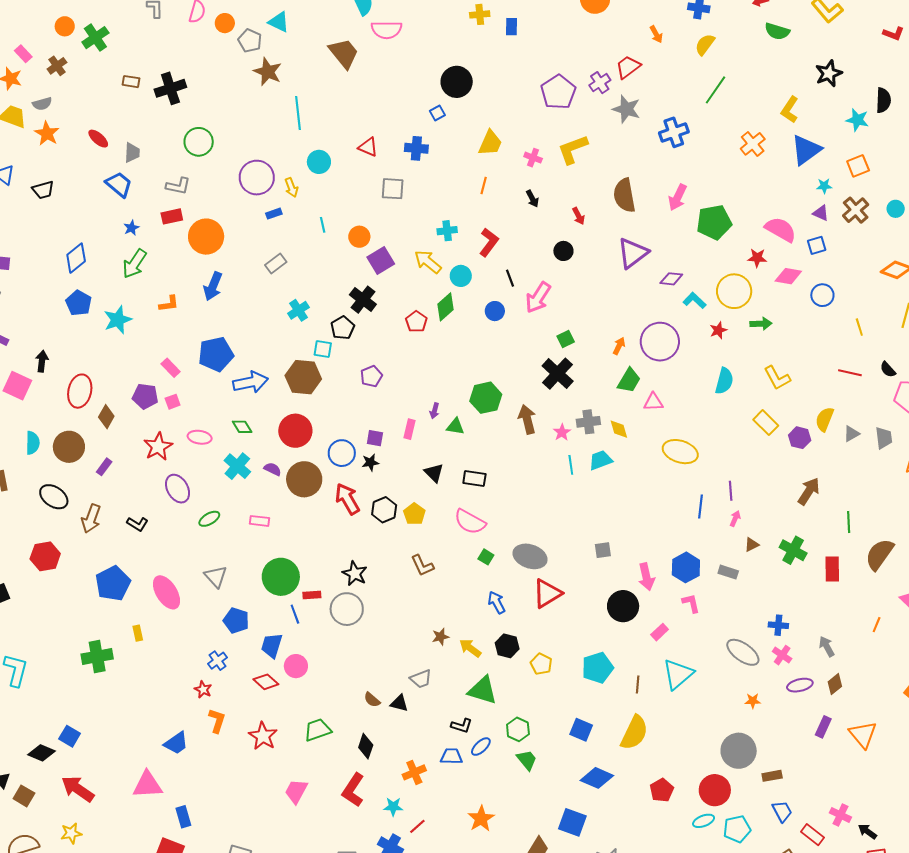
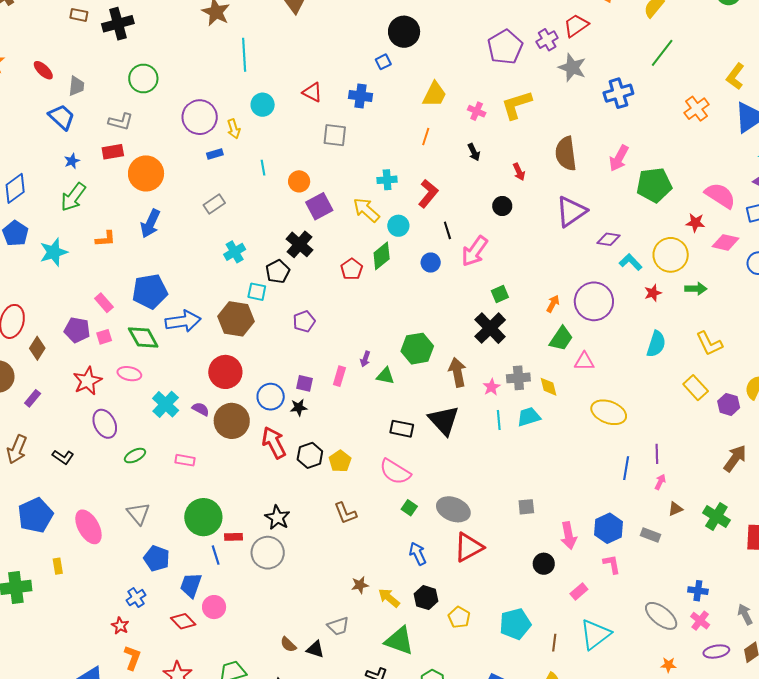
green diamond: (242, 427) -> (143, 338), moved, size x1.5
black triangle: (434, 473) -> (444, 420), moved, size x1.6
black circle: (623, 606) -> (544, 564), size x0.7

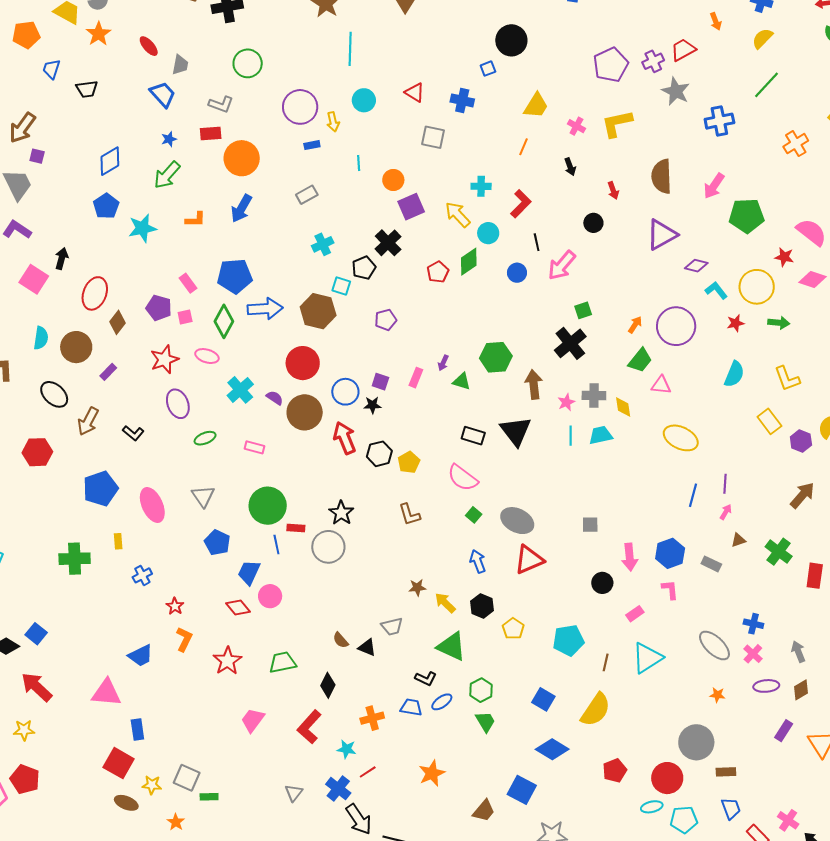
green diamond: (143, 338) -> (224, 321), turned 52
blue cross: (136, 598) -> (142, 575), moved

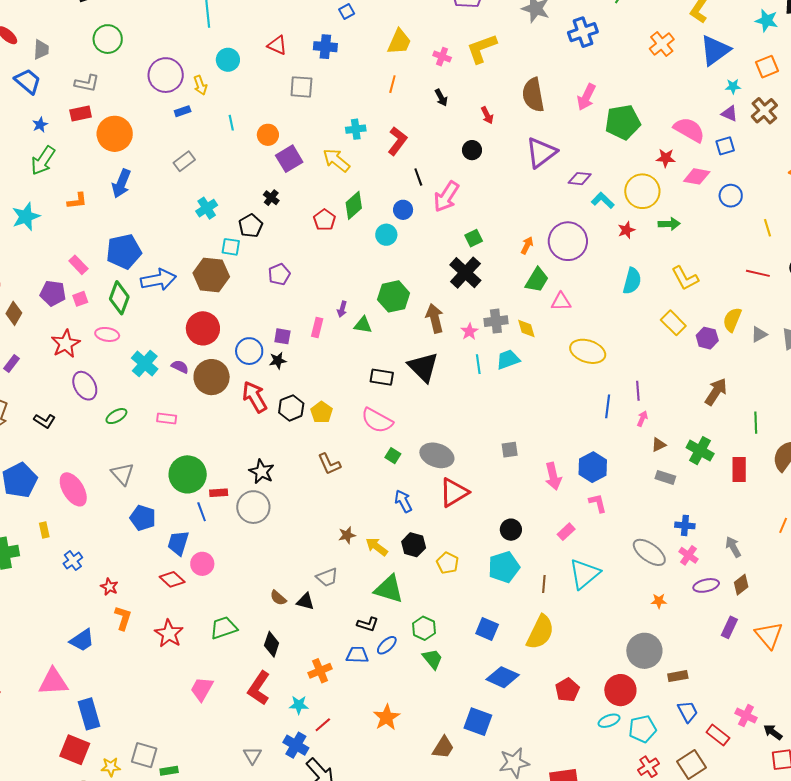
cyan circle: (488, 233) -> (386, 235), moved
black cross: (388, 243) -> (271, 198), size x0.6
gray rectangle: (711, 564) -> (665, 477), moved
black circle: (602, 583) -> (511, 530), moved
blue rectangle: (137, 730) -> (89, 714), size x1.4

